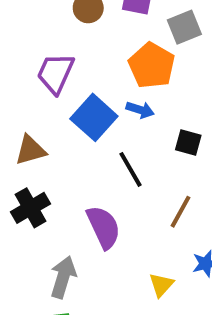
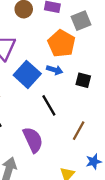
black square: (188, 142) -> (83, 80), moved

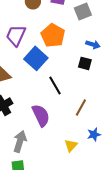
orange pentagon: (62, 44) -> (53, 35), moved
blue arrow: (55, 70) -> (93, 44), moved

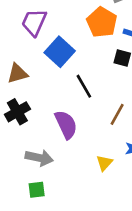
orange pentagon: (53, 35) -> (102, 22), moved
gray arrow: (20, 141) -> (39, 158), turned 85

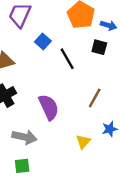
blue square: (60, 52) -> (43, 41), size x0.6
black line: (84, 86) -> (67, 59), moved

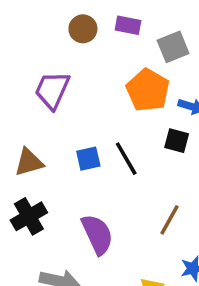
blue square: (43, 41) -> (88, 159), moved, turned 35

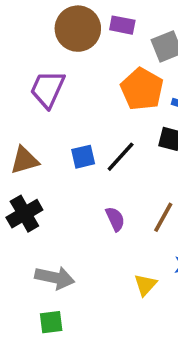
brown circle: (83, 29) -> (78, 29), size x1.6
black line: (126, 159) -> (121, 157), turned 72
purple semicircle: (97, 234) -> (115, 219), moved, size x0.6

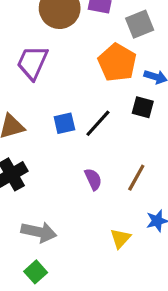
green square: (51, 322) -> (36, 272), turned -35

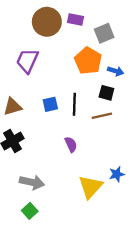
black line: (98, 123) -> (74, 104), turned -40
brown line: (136, 178) -> (102, 116), moved, turned 48
yellow triangle: (120, 238) -> (90, 187), size x1.6

